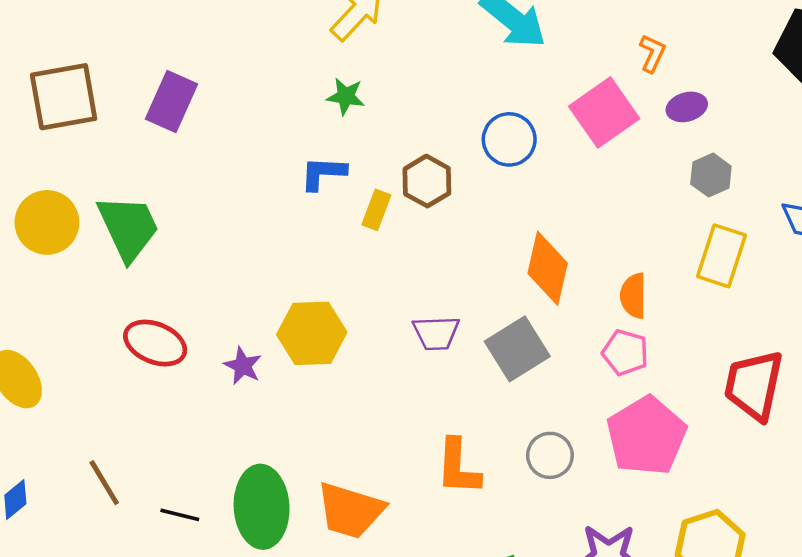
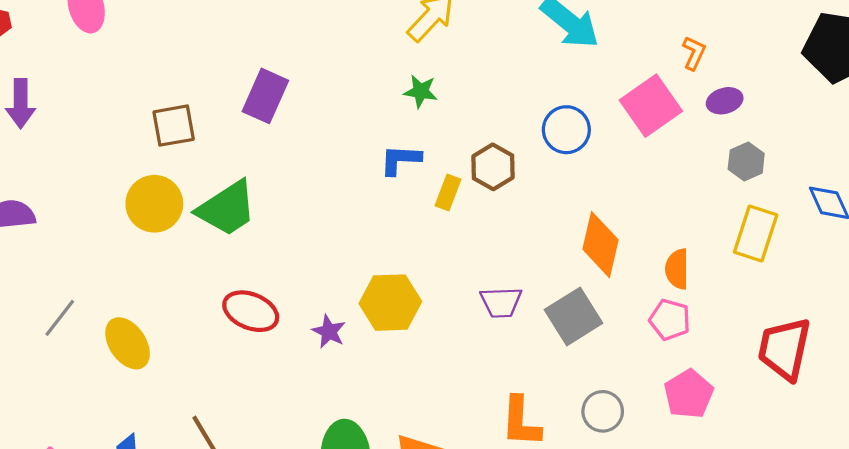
brown square: (64, 97) -> (174, 126), moved, size x0.7
green trapezoid: (128, 228) -> (227, 208), turned 82
pink pentagon: (646, 436) -> (689, 394), size x0.7

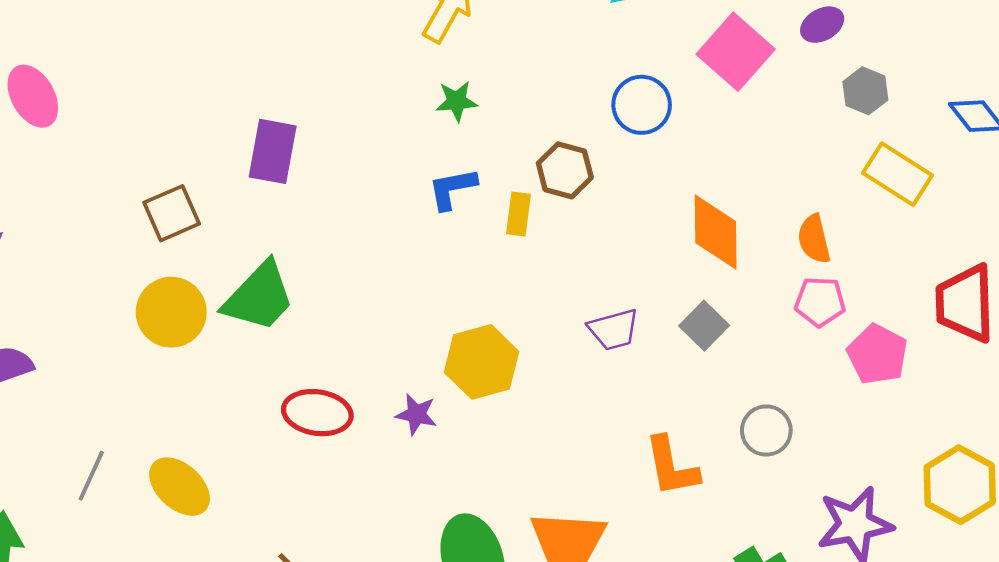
yellow rectangle: (756, 233) -> (897, 174), turned -62
gray square: (573, 316) -> (704, 326), size x0.7
pink pentagon: (689, 394) -> (877, 354), moved

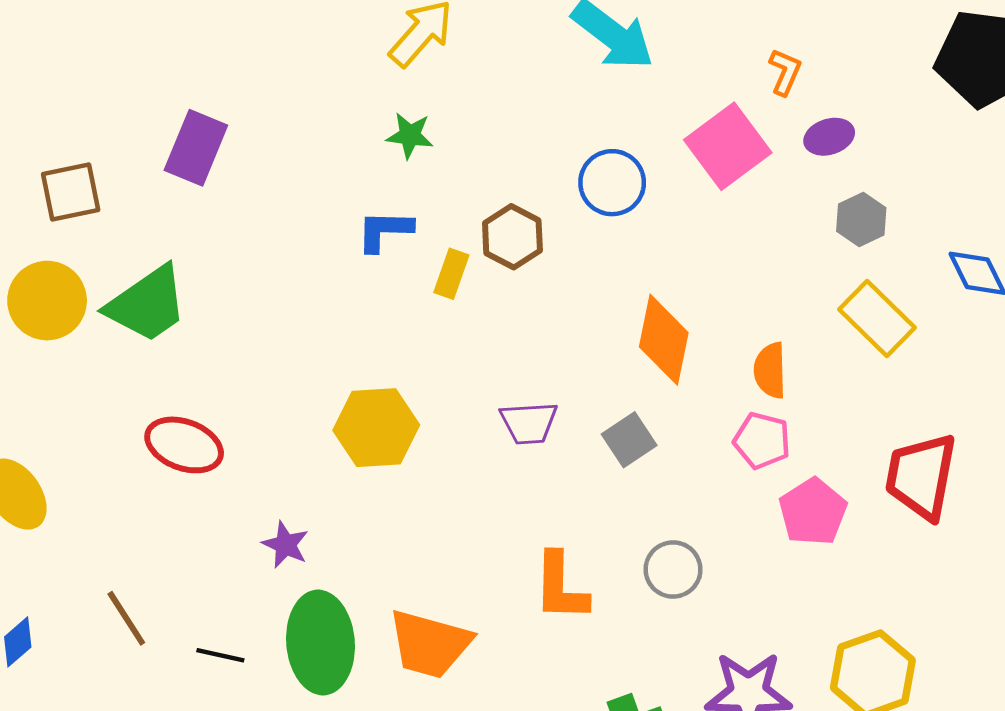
purple star: (416, 414) -> (285, 545), moved

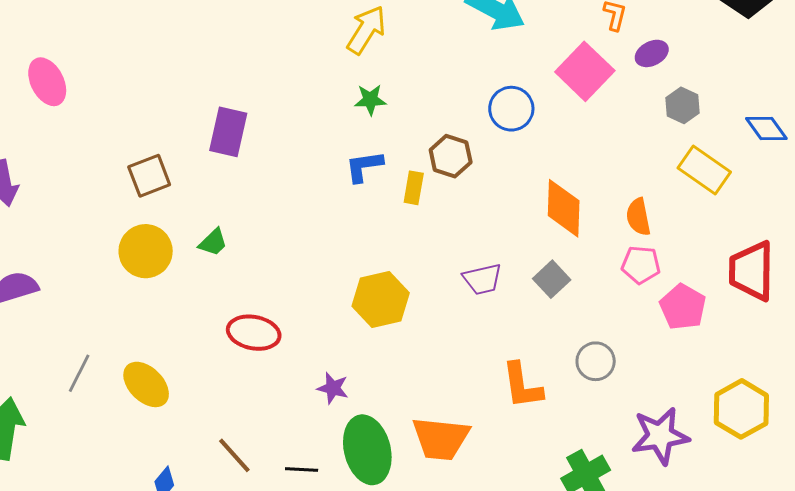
green trapezoid: (147, 304) -> (213, 242), size x0.5

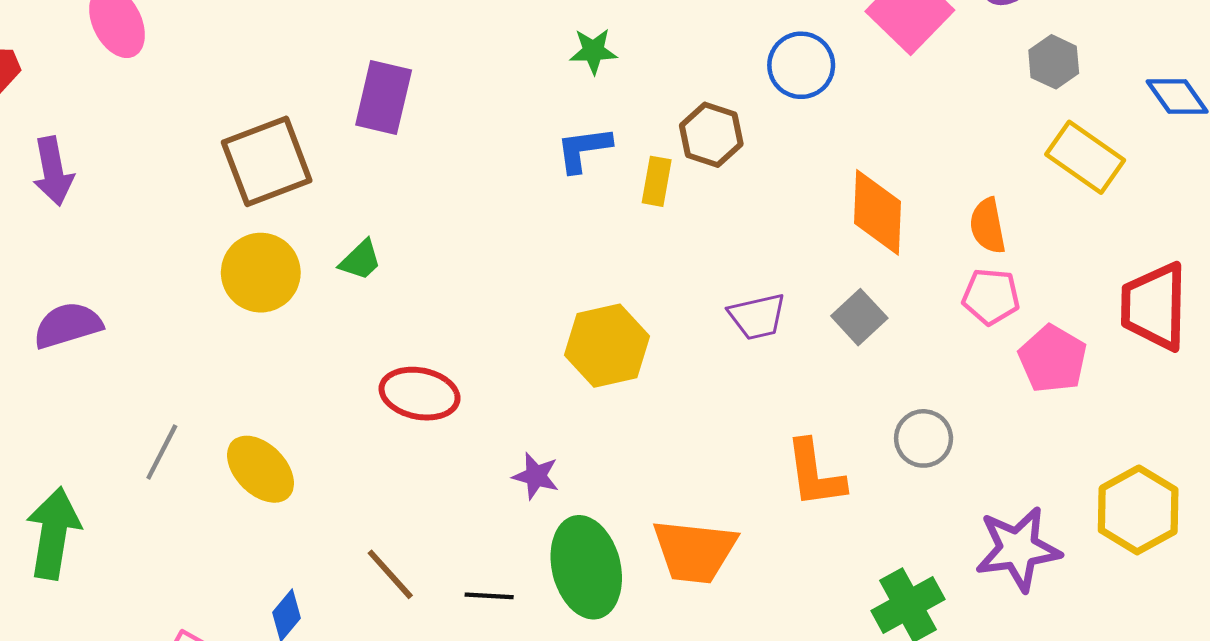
brown square: (149, 176) -> (267, 161), size x1.4

